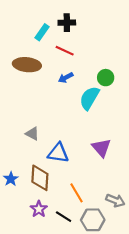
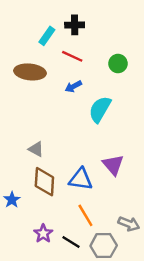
green circle: (106, 78) -> (118, 64), moved
blue triangle: (58, 153) -> (81, 179), moved
brown diamond: (40, 178) -> (44, 182), moved

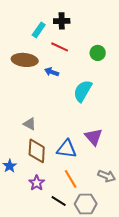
blue arrow: (73, 86) -> (52, 72), moved, turned 48
gray arrow: (129, 224) -> (107, 176), moved
purple star: (43, 233) -> (37, 183), moved

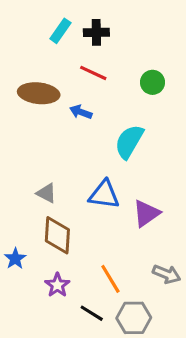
cyan rectangle: (39, 30) -> (60, 31), moved
purple triangle: (94, 137) -> (146, 213), turned 36
blue triangle: (67, 149) -> (104, 195), moved

